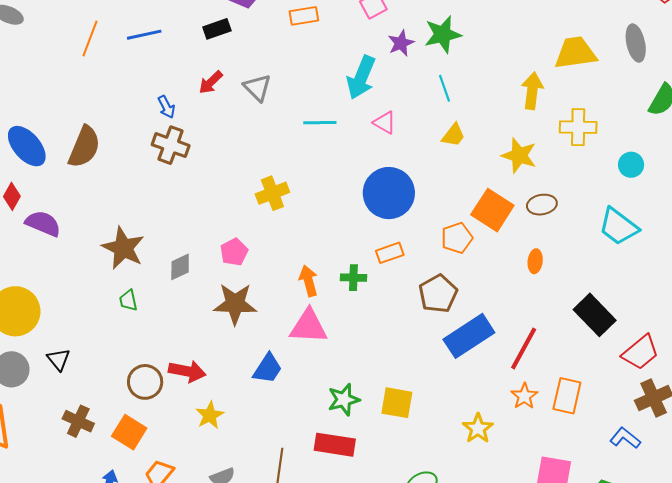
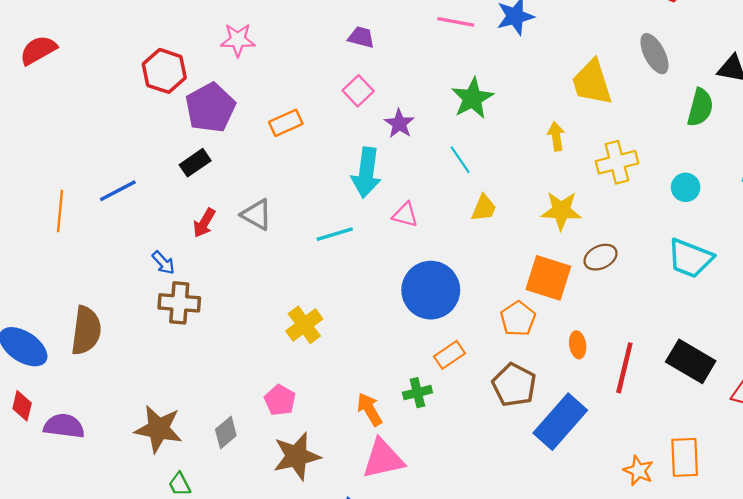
green star: (443, 34) -> (472, 98), moved
yellow trapezoid: (575, 53) -> (592, 82), turned -84
yellow arrow: (532, 91) -> (556, 136), size x0.7
orange ellipse: (535, 261) -> (578, 345), moved
red line: (524, 348) -> (624, 368), moved

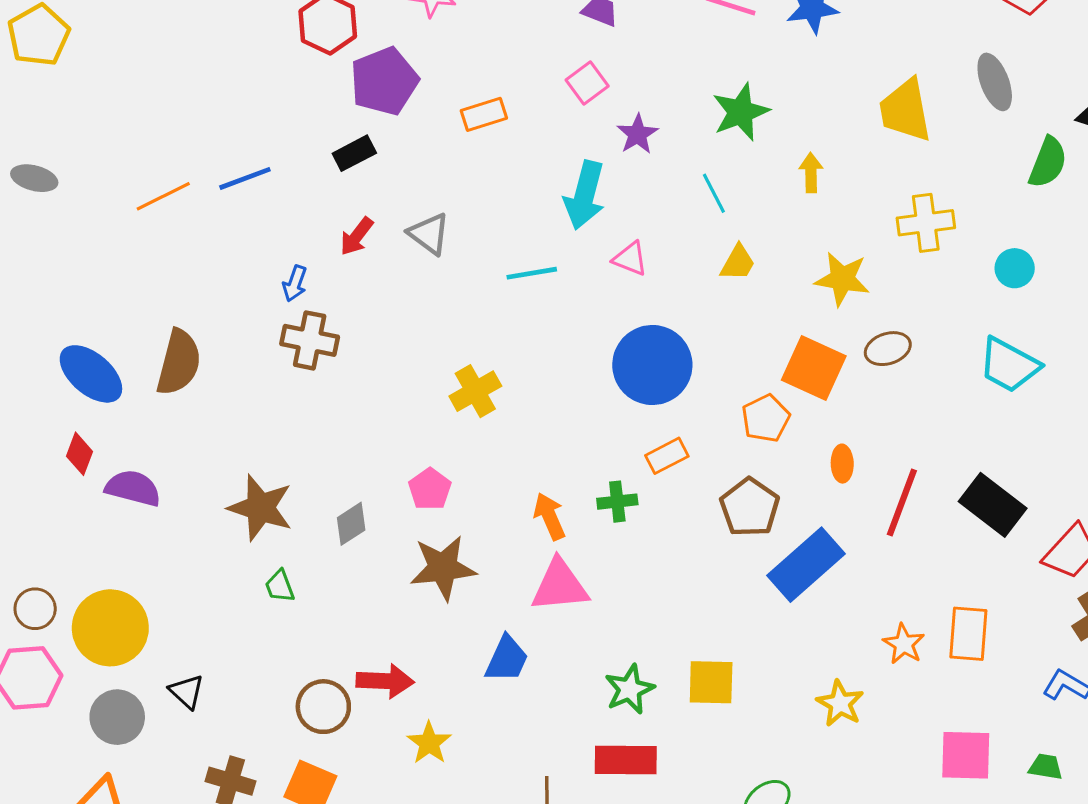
yellow arrow: (556, 136) -> (811, 173), moved
orange line: (60, 211) -> (163, 196), turned 51
blue arrow: (163, 263) -> (295, 283), turned 55

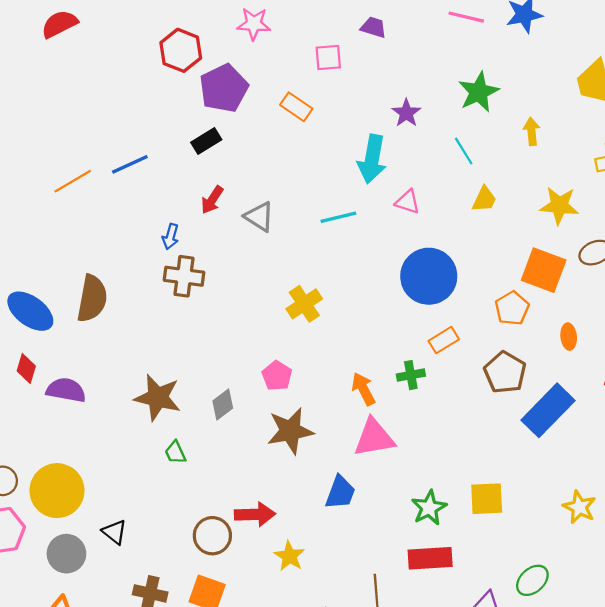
pink square: (587, 83) -> (328, 58), moved, turned 36
orange rectangle: (484, 114) -> (296, 107), turned 56
gray triangle: (429, 234) -> (259, 217), moved

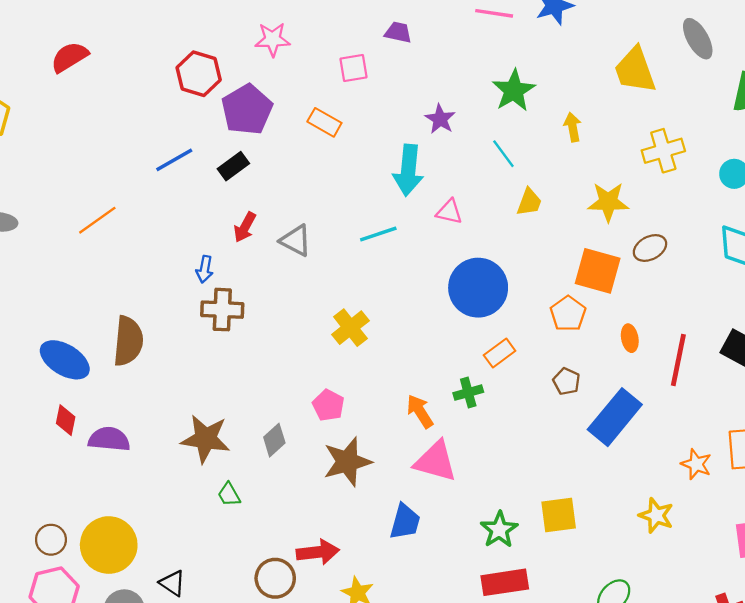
blue line: (130, 164) -> (174, 160), moved
brown pentagon: (505, 372) -> (566, 381), size x0.6
pink triangle: (374, 438) -> (436, 461), turned 30

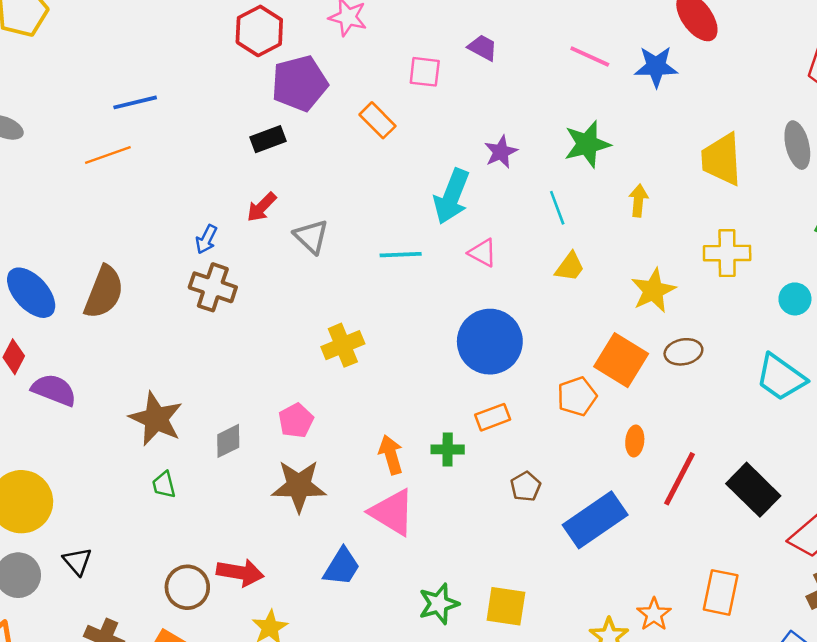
blue line: (174, 160) -> (135, 102), moved
yellow star: (608, 202) -> (653, 290), turned 30
brown pentagon: (566, 381) -> (526, 486), moved
orange star: (696, 464) -> (654, 614), moved

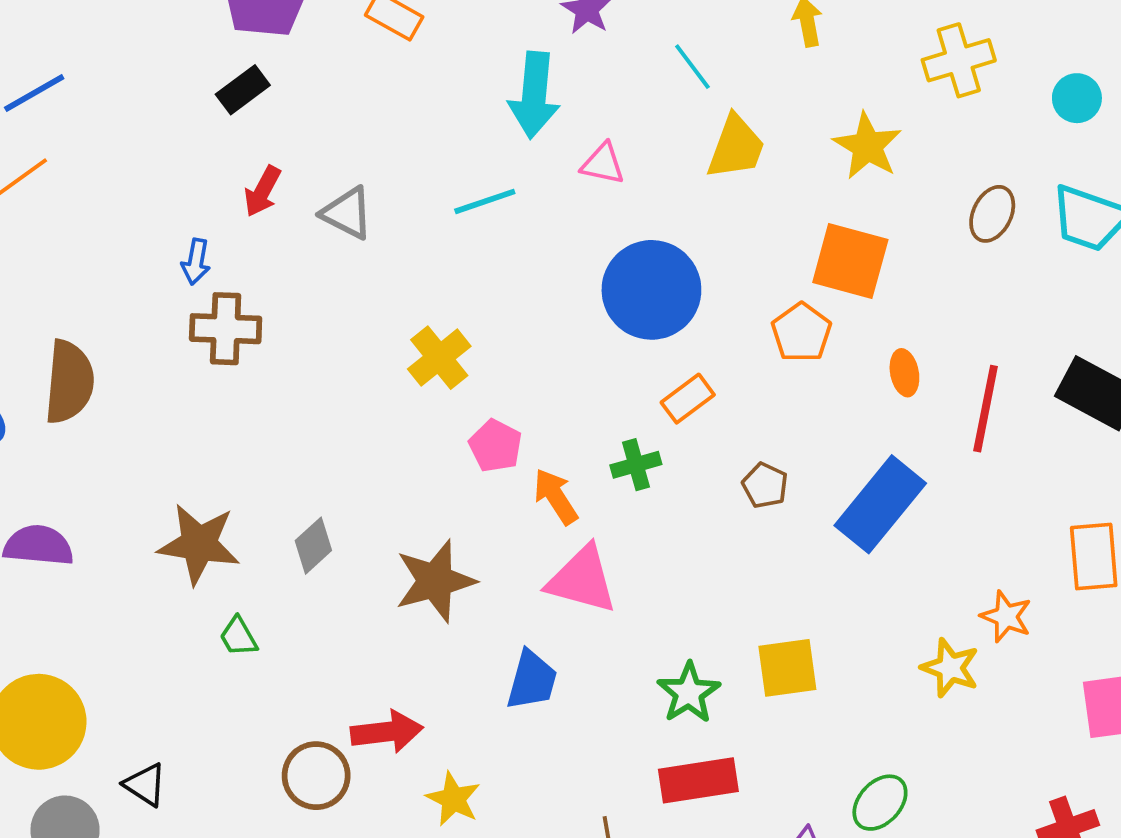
yellow trapezoid: (570, 267) -> (736, 147), size x1.4
brown ellipse: (683, 352) -> (992, 214), moved, turned -36
pink pentagon: (296, 421) -> (495, 446), moved

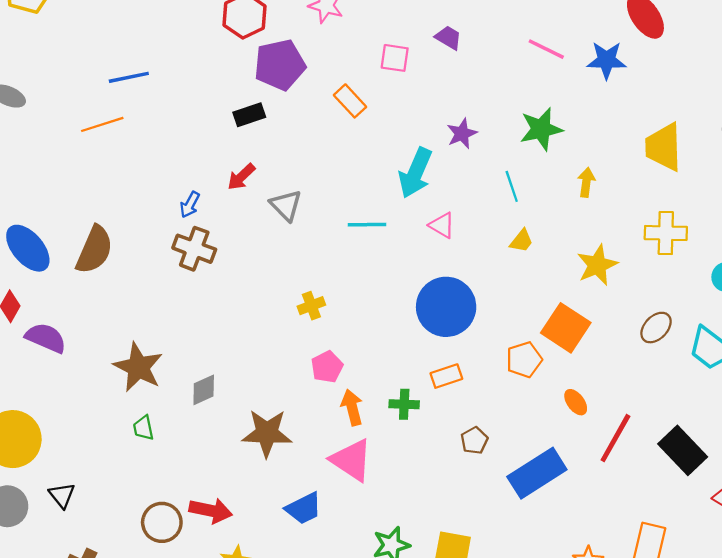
yellow trapezoid: (736, 147) -> (521, 241), size x0.6
yellow cross: (439, 358) -> (311, 306), size x0.7
orange ellipse: (904, 373) -> (576, 402), turned -44
blue trapezoid: (532, 680) -> (304, 508), turned 30

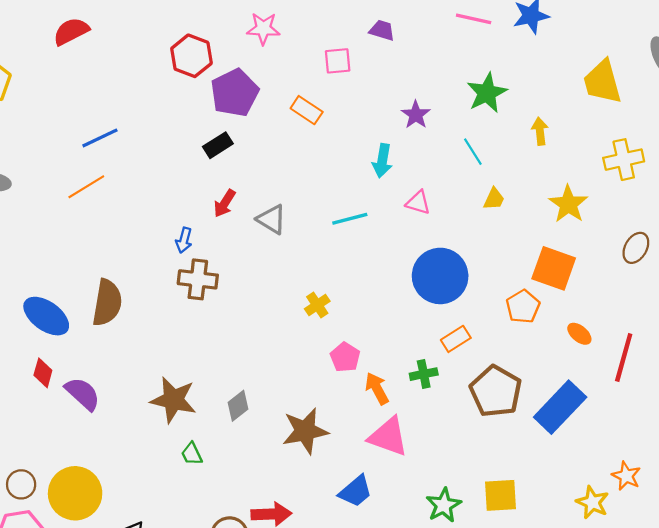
cyan arrow: (415, 173) -> (382, 161), size x0.7
purple semicircle: (46, 338) -> (83, 394), turned 33
brown pentagon: (474, 440) -> (496, 391), size x2.0

